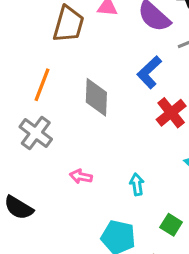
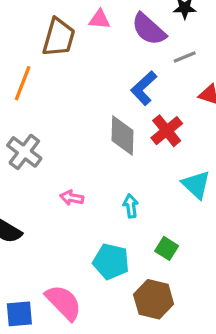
orange line: (42, 85) -> (23, 83), moved
gray diamond: (96, 97) -> (122, 136), moved

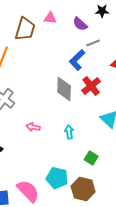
purple semicircle: (149, 29) -> (80, 24), size x0.7
gray line: (185, 57) -> (93, 43), moved
cyan pentagon: (111, 262) -> (57, 178), moved

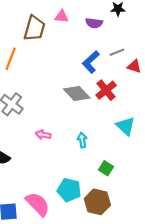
purple semicircle: (80, 24) -> (94, 23), turned -35
gray line: (93, 43) -> (117, 52), moved
gray diamond: (64, 89) -> (77, 93), turned -45

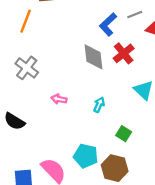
gray diamond: (77, 93) -> (94, 57), turned 36
cyan arrow: (82, 140) -> (99, 105), turned 32

